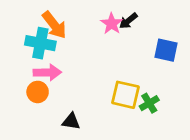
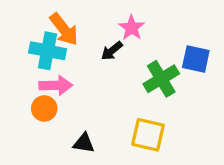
black arrow: (128, 21) -> (112, 51), moved
yellow square: (126, 95) -> (148, 135), moved
green cross: (149, 103) -> (161, 79), moved, size x1.5

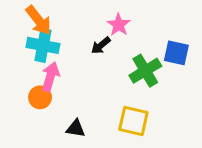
orange arrow: (64, 29) -> (39, 20), moved
pink arrow: (56, 85) -> (50, 77), turned -72

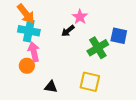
pink arrow: (50, 77) -> (34, 52), turned -30

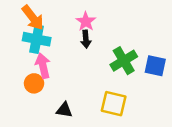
pink star: (80, 17) -> (86, 21), moved
black arrow: (68, 31) -> (86, 39), turned -56
blue square: (119, 36) -> (155, 66), moved

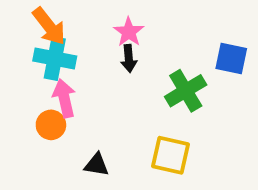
blue square: (155, 66) -> (231, 58), moved

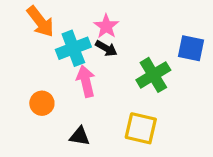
cyan cross: (55, 58) -> (73, 48), moved, turned -32
black arrow: (129, 58) -> (106, 48), turned -55
pink arrow: (64, 98) -> (86, 81), moved

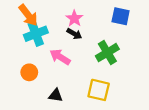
cyan cross: (73, 48) -> (36, 34), moved
blue square: (191, 48) -> (121, 16), moved
pink arrow: (86, 81) -> (60, 57), turned -45

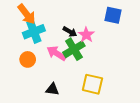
pink star: (74, 18) -> (86, 35), moved
green cross: (107, 53) -> (74, 49), moved
orange circle: (29, 72) -> (28, 59), moved

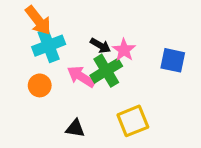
blue square: (113, 15) -> (173, 60), moved
yellow square: (92, 84) -> (133, 121), turned -35

